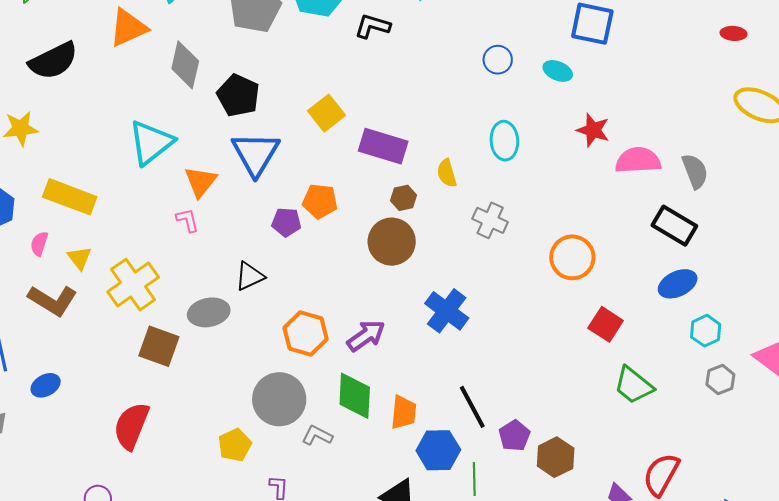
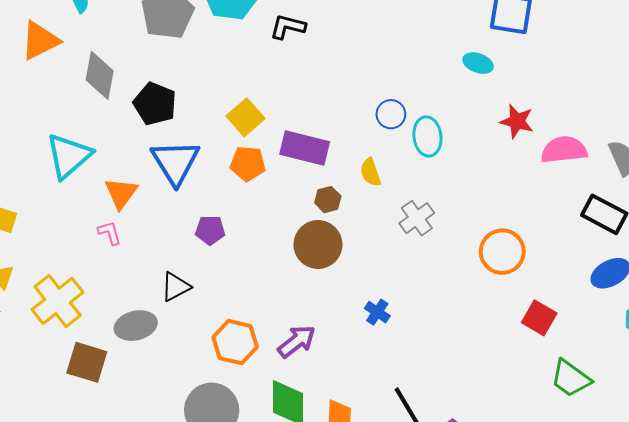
blue circle: (498, 60) -> (391, 114), moved
orange pentagon: (320, 201) -> (248, 164), moved
gray cross: (490, 220) -> (417, 218), turned 32
blue cross: (447, 311) -> (377, 312), size x0.6

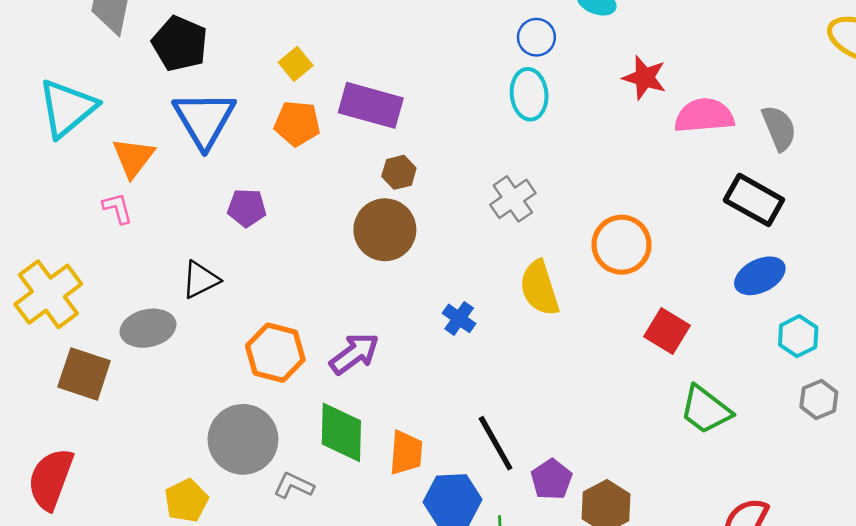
blue circle: (391, 114) -> (536, 37), moved
yellow square: (245, 117) -> (296, 64), size x0.7
yellow semicircle: (371, 172) -> (539, 288), moved, size x1.5

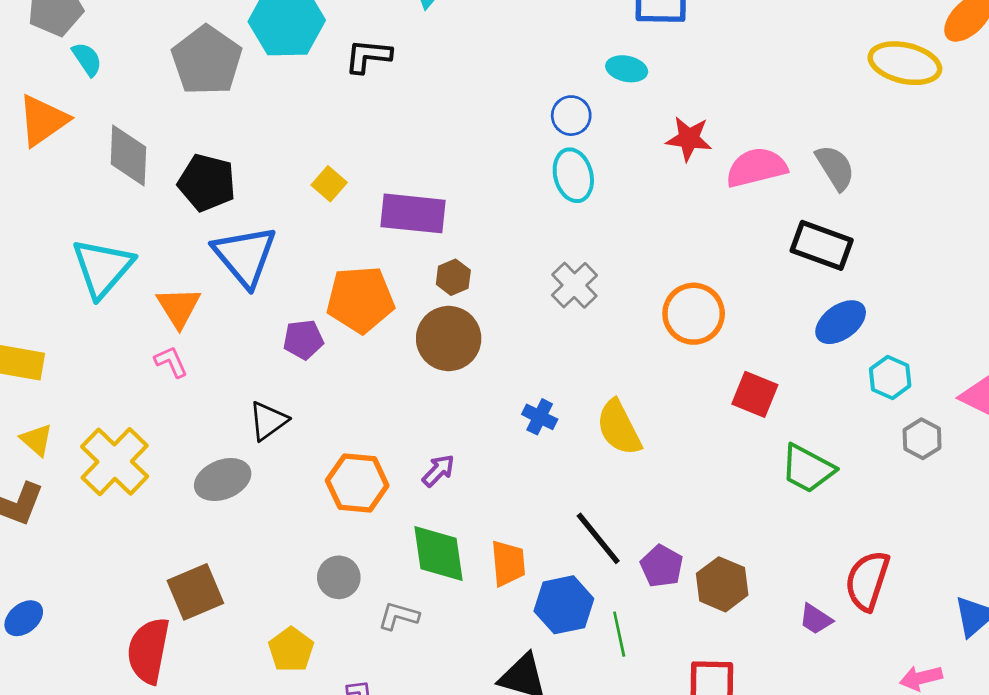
orange pentagon: (297, 123) -> (360, 299), moved, size x1.4
yellow semicircle: (539, 288) -> (619, 428), moved
purple arrow: (354, 354) -> (438, 471), size x0.7
brown square: (84, 374) -> (195, 592), moved, turned -32
gray circle: (243, 439) -> (339, 577), size x0.6

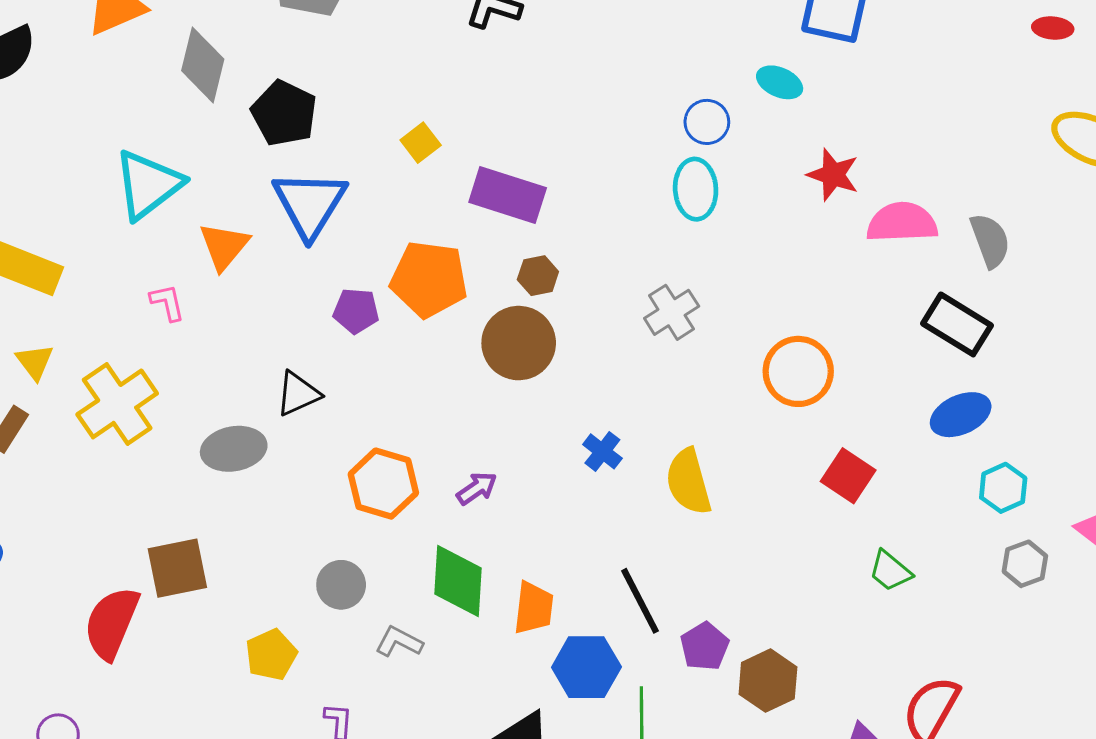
pink L-shape: (171, 362) -> (167, 302), moved
green trapezoid: (808, 469) -> (890, 571), size x0.7

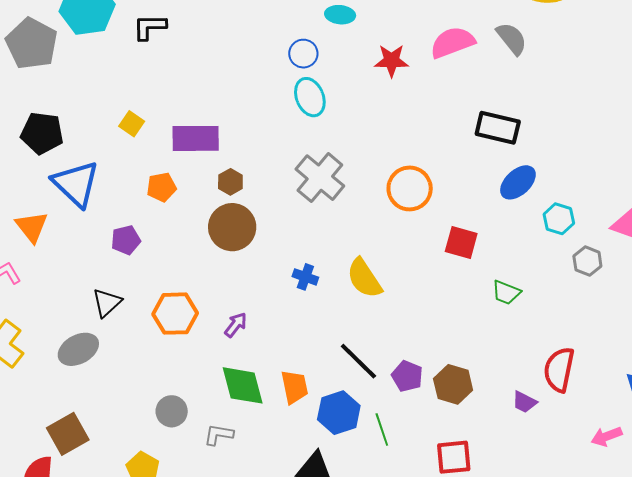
pink semicircle: (902, 222) -> (453, 42), moved
gray semicircle: (990, 241) -> (512, 39), moved
orange pentagon: (429, 279) -> (161, 187), moved, size x0.6
gray cross: (672, 312) -> (320, 178), size x1.4
orange hexagon: (383, 484) -> (175, 314), moved

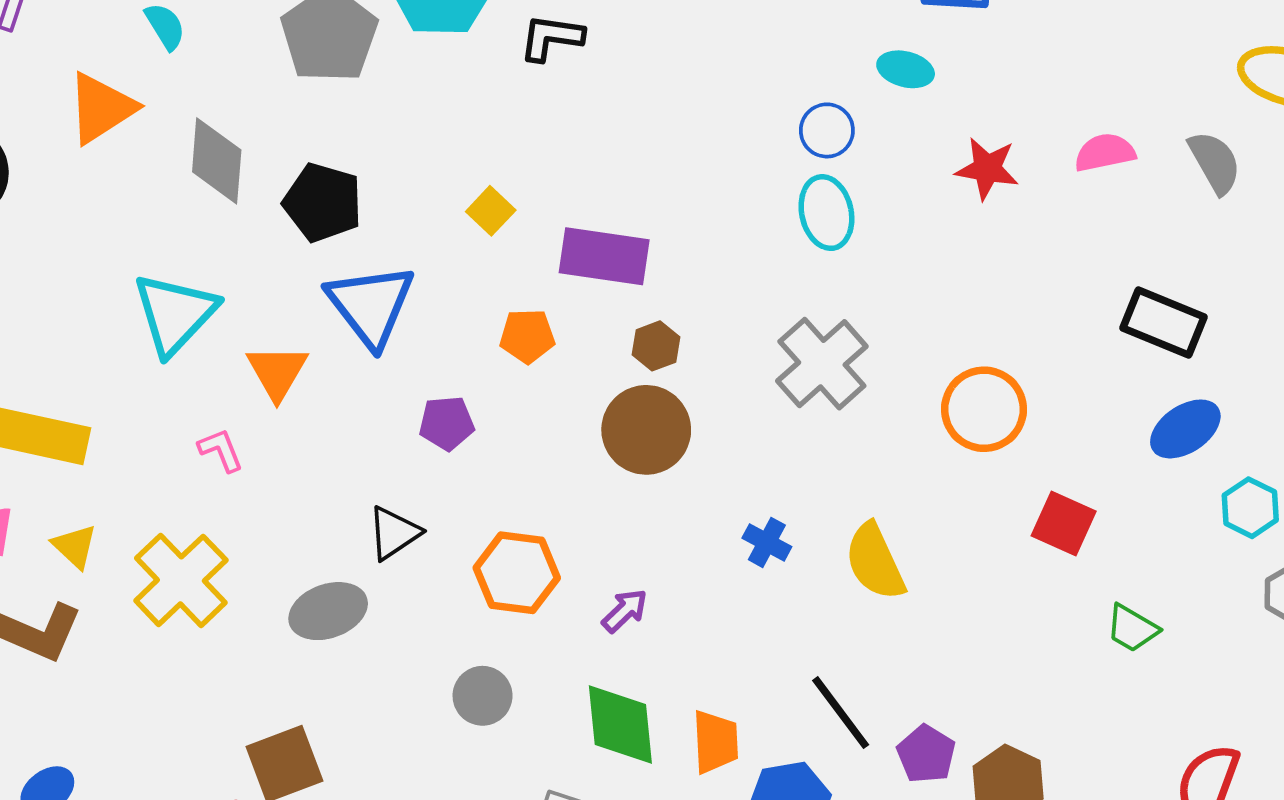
pink semicircle: (453, 42) -> (1105, 152), size x0.7
gray circle: (172, 411) -> (483, 696), moved

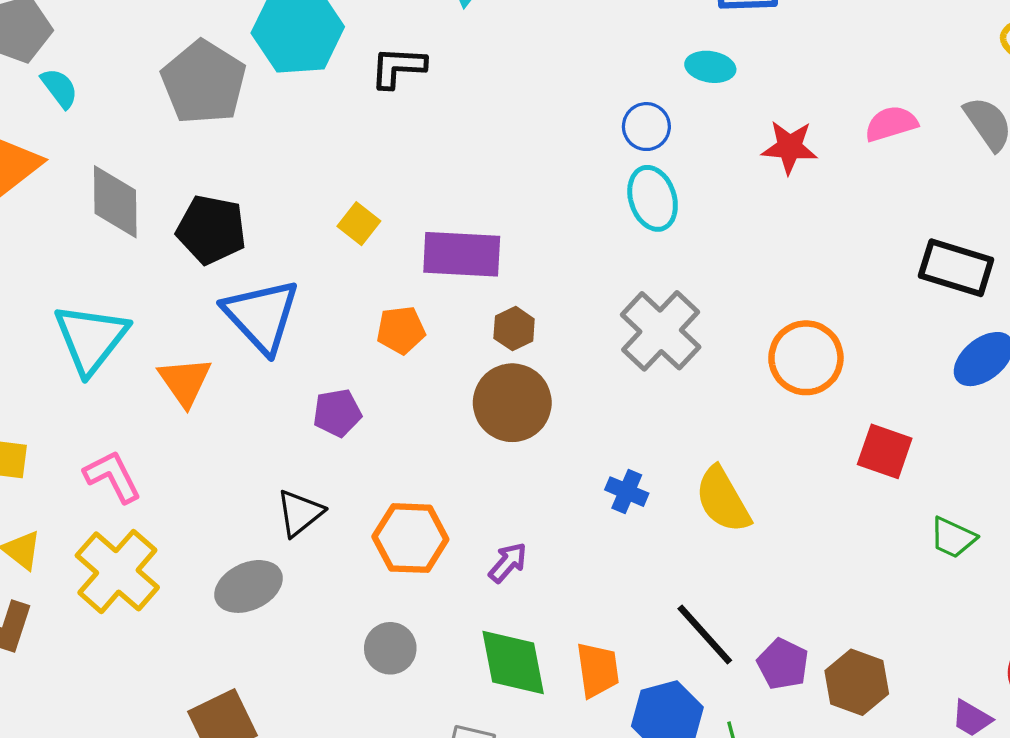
pink L-shape: (221, 450) -> (112, 476), moved, size x1.4

